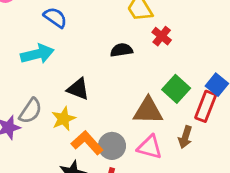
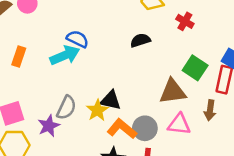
blue semicircle: (55, 17) -> (78, 39), moved
red cross: (162, 36) -> (185, 21), moved
black triangle: (78, 89) -> (111, 100), moved

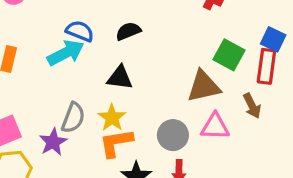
black semicircle: (140, 40) -> (128, 31), moved
black triangle: (111, 100) -> (120, 78), moved
brown arrow: (210, 110) -> (252, 106), turned -30
orange L-shape: (122, 129) -> (116, 143), moved, turned -44

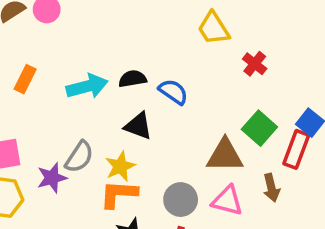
blue semicircle: (80, 31) -> (173, 92), moved
black semicircle: (128, 31) -> (133, 79), moved

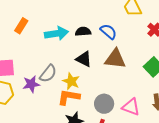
blue semicircle: (173, 92) -> (108, 32), moved
brown triangle: (225, 155) -> (115, 59), moved
yellow star: (120, 166) -> (71, 81), turned -30

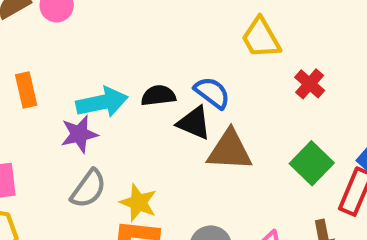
orange rectangle: (21, 26) -> (26, 90), turned -42
black triangle: (84, 59) -> (194, 123), moved
purple star: (31, 84) -> (79, 134), moved

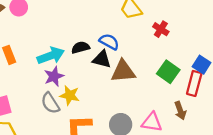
purple star: (79, 134) -> (54, 76), moved
gray semicircle: (88, 189) -> (50, 103), turned 120
yellow star: (138, 203) -> (70, 95), moved

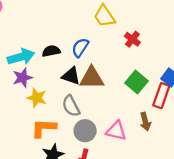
blue semicircle: (109, 42) -> (80, 48), turned -90
black triangle: (102, 59) -> (71, 76), moved
gray semicircle: (50, 103) -> (71, 106), moved

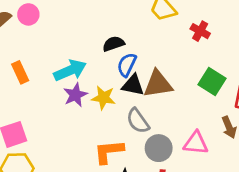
blue semicircle: (80, 48) -> (127, 65), moved
black semicircle: (51, 51) -> (114, 44), moved
yellow star: (37, 98) -> (103, 98), moved

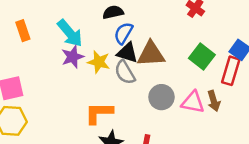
cyan arrow: (70, 70) -> (70, 33), turned 68
gray semicircle: (138, 121) -> (125, 72), moved
pink triangle: (196, 143) -> (193, 102), moved
gray circle: (159, 148) -> (161, 97), moved

